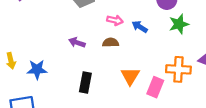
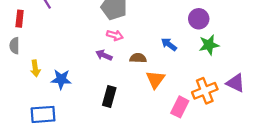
pink arrow: (115, 20) -> (115, 35), moved
orange cross: (178, 69) -> (205, 91), turned -30
orange triangle: (130, 76) -> (155, 79), moved

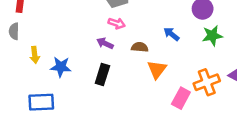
black rectangle: (109, 96) -> (102, 75), moved

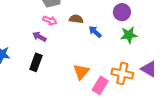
brown semicircle: (140, 47) -> (76, 19), moved
orange triangle: (157, 69) -> (81, 72), moved
orange cross: (207, 82) -> (122, 73), turned 30

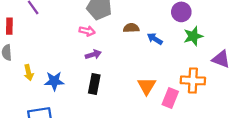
pink arrow: (50, 21) -> (87, 31), moved
purple arrow: (39, 37) -> (93, 54), turned 144
purple triangle: (149, 69) -> (221, 59), moved

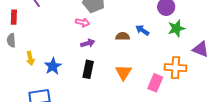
brown semicircle: (131, 28) -> (123, 36), moved
blue star: (54, 81) -> (53, 66), turned -30
orange triangle: (147, 86) -> (124, 72), moved

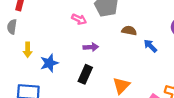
pink arrow: (83, 22) -> (79, 19), moved
brown semicircle: (123, 36) -> (129, 31), moved

